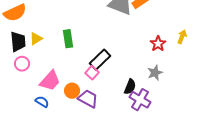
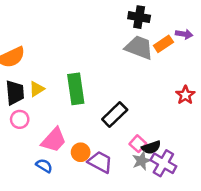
green rectangle: (68, 39) -> (76, 89), size x1.4
pink square: (92, 73) -> (138, 144), moved
gray star: (155, 73) -> (141, 161), moved
black semicircle: (130, 87) -> (151, 147), turned 49

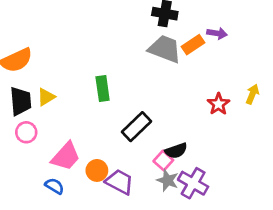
green rectangle: (76, 89) -> (103, 88), moved, size x0.7
black semicircle: (151, 147) -> (176, 151), moved
gray star: (141, 161) -> (168, 180), turned -30

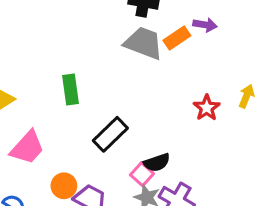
pink trapezoid: (66, 156) -> (27, 148), moved

